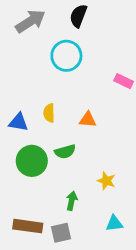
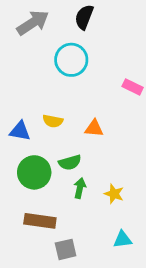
yellow semicircle: (49, 113) -> (53, 121), turned -78
green arrow: (72, 201) -> (80, 188), moved
brown rectangle: (28, 226) -> (40, 221), moved

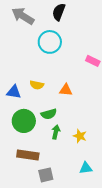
gray arrow: (33, 23) -> (23, 16), turned -115

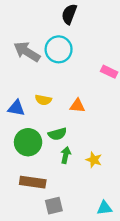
gray arrow: (23, 16) -> (27, 52), moved
cyan triangle: (86, 168) -> (104, 208), moved

